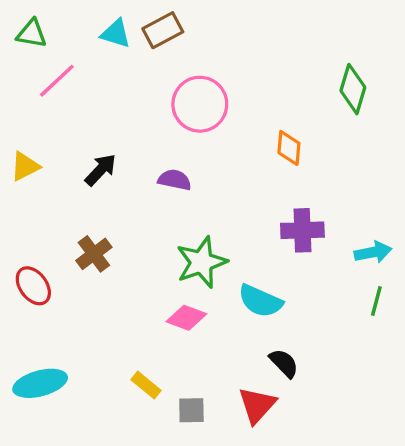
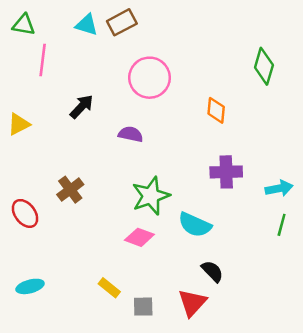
pink line: (57, 81) -> (43, 60), turned -40
black arrow: (101, 170) -> (82, 107), moved
cyan ellipse: (40, 383) -> (30, 286), size x0.7

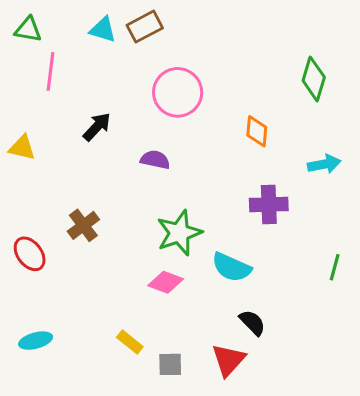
yellow triangle: (19, 124) -> (22, 148), turned 40
cyan arrow: (279, 188) -> (324, 164), moved

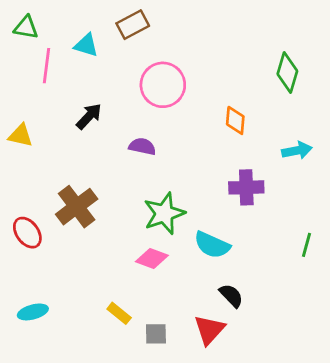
cyan triangle: (103, 30) -> (86, 45), moved
brown cross: (83, 225) -> (77, 207), size x1.4

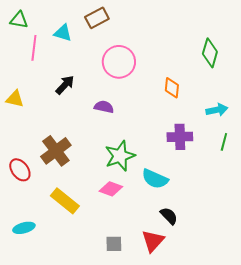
green line: (306, 245) -> (224, 142), moved
yellow rectangle: (119, 313) -> (65, 201), moved, size x1.6

